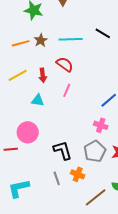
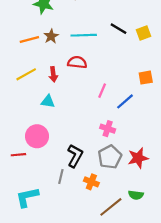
red semicircle: (65, 64) -> (77, 62), turned -30
pink line: (67, 90) -> (102, 91), moved
pink cross: (101, 125) -> (108, 129), moved
black L-shape: (63, 150) -> (75, 156), turned 45
gray line: (57, 178) -> (61, 176), moved, turned 32

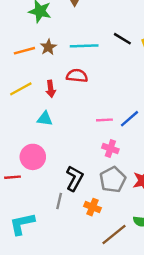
pink line: (102, 91) -> (104, 120), moved, turned 64

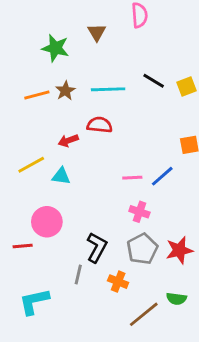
yellow line: (21, 89) -> (31, 165), moved
red arrow: (51, 89) -> (68, 141), turned 77

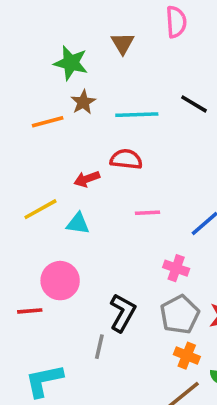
brown star: (65, 91) -> (83, 102), moved
pink line: (132, 178) -> (148, 213), moved
orange cross: (118, 282) -> (187, 356), moved

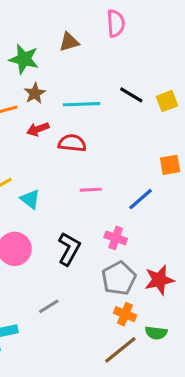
brown triangle: (123, 43) -> (69, 42), turned 45
red arrow: (87, 179) -> (38, 129), moved
cyan triangle: (78, 223) -> (30, 199), turned 30
black L-shape: (123, 313) -> (69, 249), moved
gray line: (99, 347) -> (49, 306), turned 45

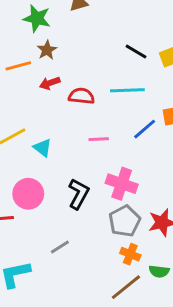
cyan line: (81, 104) -> (127, 90), moved
blue line: (141, 199) -> (145, 129), moved
pink cross: (116, 238) -> (122, 184), size x1.5

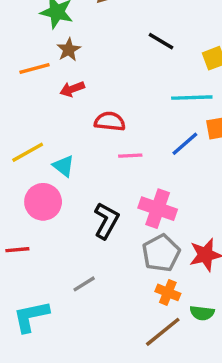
black line: (136, 51) -> (161, 41), moved
cyan line: (127, 90) -> (192, 98), moved
red semicircle: (81, 96) -> (110, 121), moved
pink circle: (28, 194) -> (43, 202), moved

